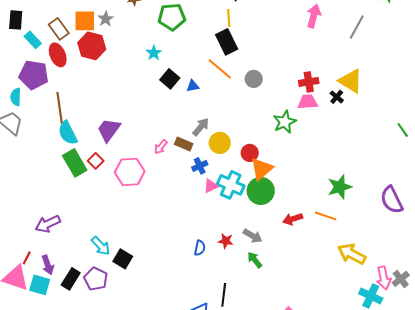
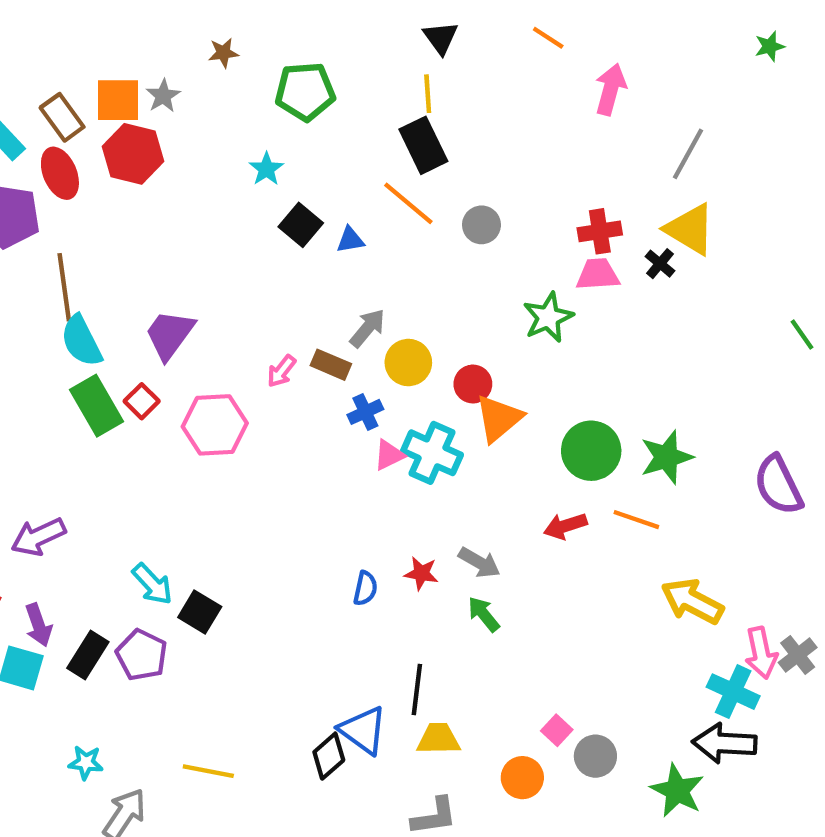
gray line: (357, 27) -> (688, 154), moved
green circle: (261, 191) -> (591, 451), moved

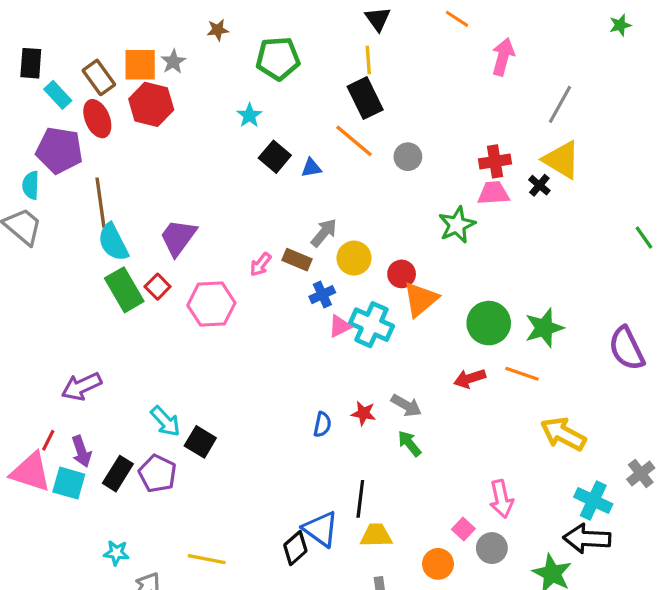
pink arrow: (761, 653) -> (501, 499), moved

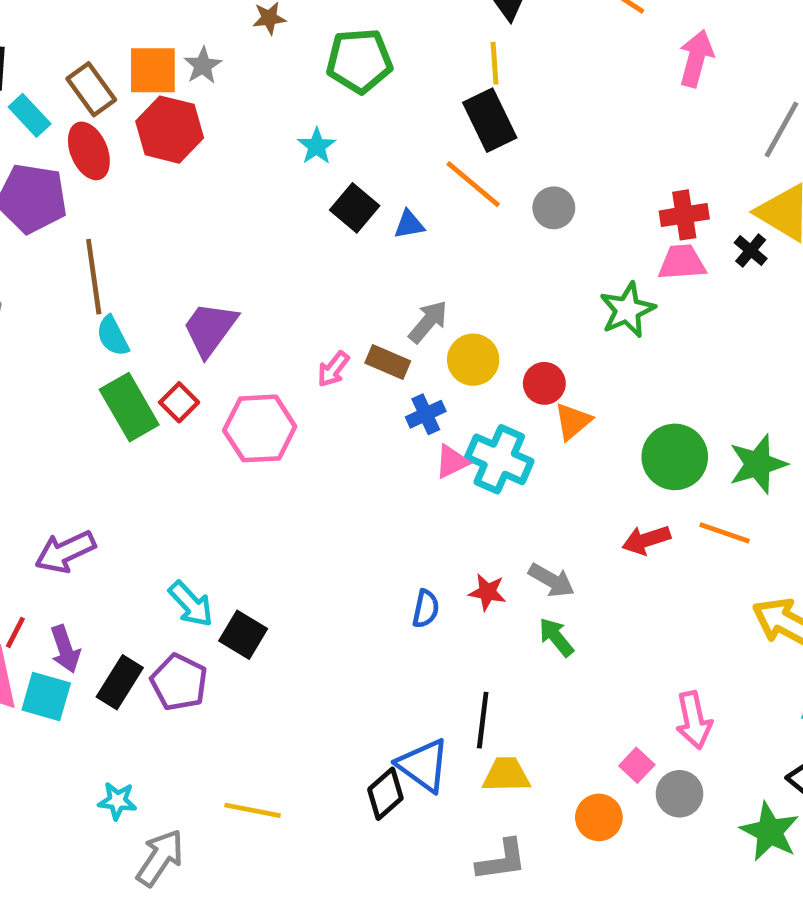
cyan semicircle: (113, 242) -> (113, 336), size x0.7
orange triangle: (421, 299) -> (573, 421), size x0.7

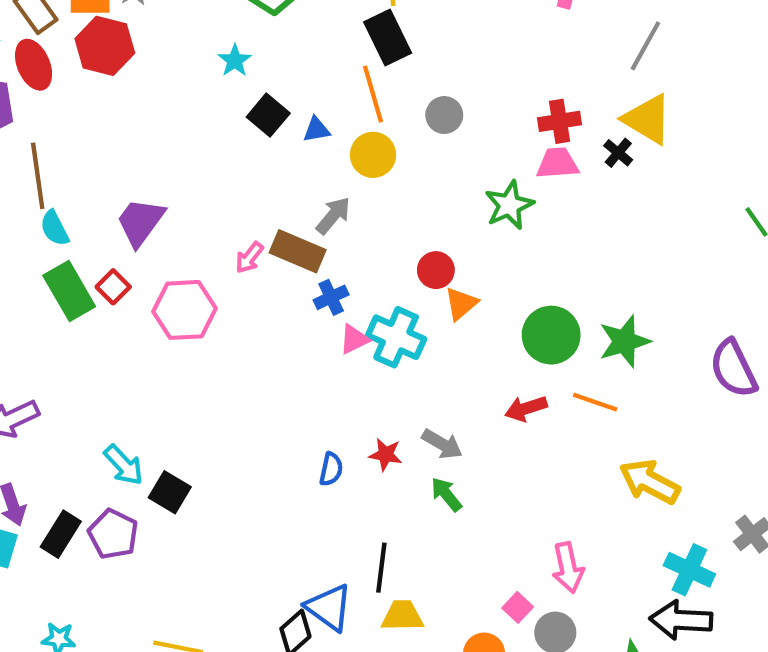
orange line: (473, 184) -> (373, 94), turned 34
yellow circle: (473, 360) -> (373, 155), moved
brown rectangle: (388, 362) -> (298, 251), size x1.4

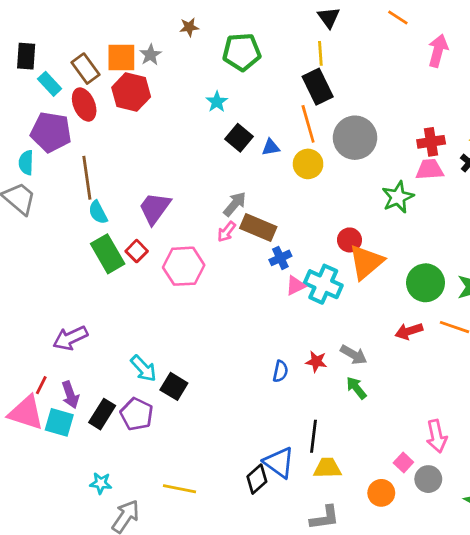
gray circle: (444, 115) -> (355, 138), size x1.8
gray arrow: (333, 216) -> (235, 204), moved
orange triangle: (461, 304) -> (366, 262), size x1.6

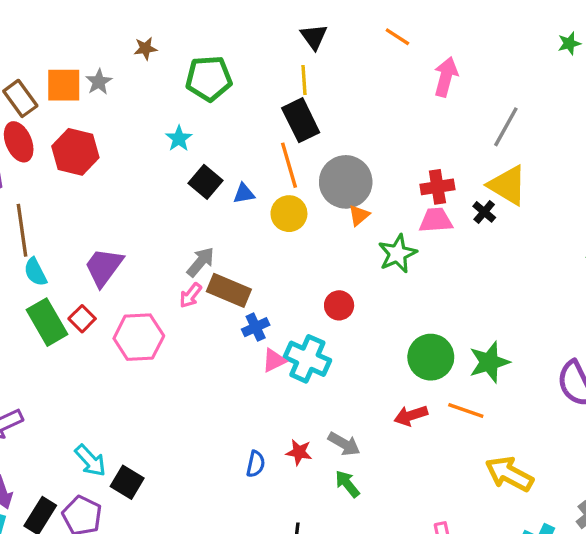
red hexagon: (131, 92) -> (75, 152), moved
orange triangle: (366, 262) -> (359, 215), moved, size x0.5

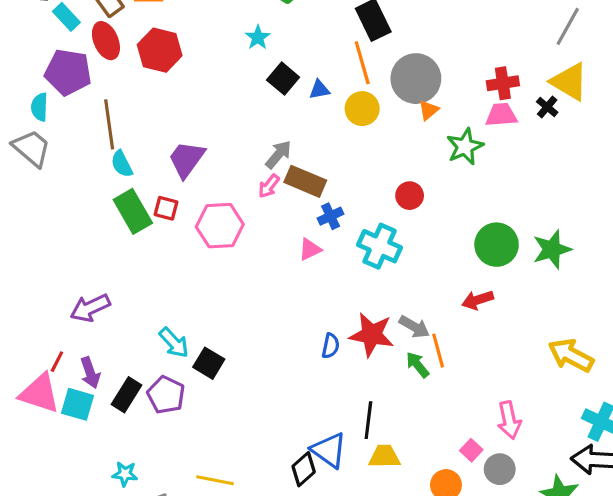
red square: (82, 319) -> (166, 208), turned -30
pink triangle: (274, 360) -> (310, 249), moved
orange line: (466, 411) -> (438, 351), moved, turned 56
red star: (299, 452) -> (372, 335), size x1.8

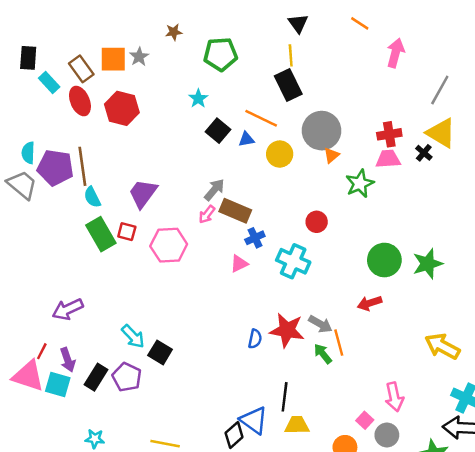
orange line: (362, 63) -> (261, 118), moved, turned -48
purple pentagon: (68, 72) -> (55, 168), moved

